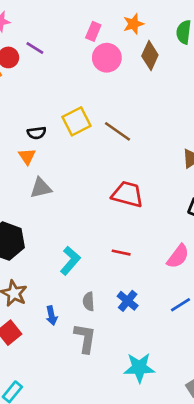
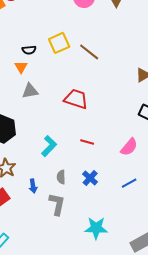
red trapezoid: (127, 194) -> (76, 99), moved

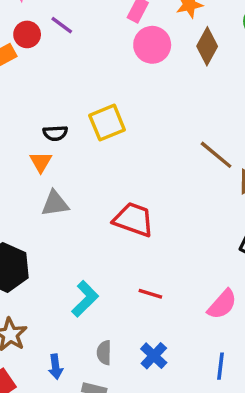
brown line: (89, 52) -> (216, 155), moved
blue line: (129, 183) -> (220, 366), turned -56

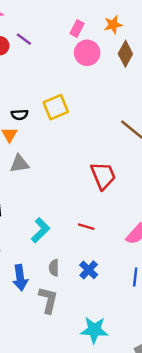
red trapezoid: (134, 219) -> (103, 176), moved, turned 48
blue arrow: (56, 367) -> (20, 278), size x1.5

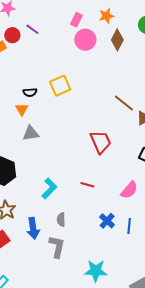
blue cross: (89, 270) -> (107, 221), moved

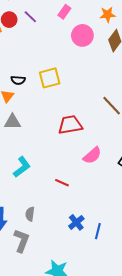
pink rectangle: (76, 20) -> (64, 12), moved
red trapezoid: (101, 142) -> (70, 125), moved, turned -85
cyan L-shape: (49, 188) -> (22, 167), moved
pink semicircle: (129, 190) -> (92, 155), moved

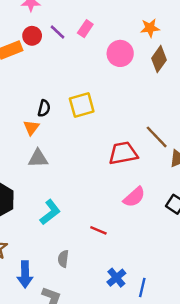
pink rectangle: (64, 12) -> (85, 29), moved
black semicircle: (18, 80) -> (44, 108), turned -80
red trapezoid: (70, 125) -> (123, 153), moved
gray semicircle: (30, 214) -> (63, 259), moved

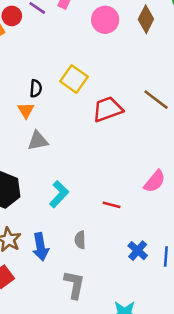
yellow square: (82, 105) -> (74, 79), turned -30
red trapezoid: (123, 153) -> (108, 109), moved
pink semicircle: (134, 197) -> (155, 181), moved
blue arrow: (25, 274) -> (41, 247), moved

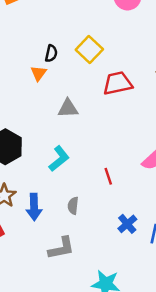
gray triangle: (38, 141) -> (68, 108), moved
red line: (112, 205) -> (108, 176), turned 49
gray L-shape: (74, 285) -> (61, 248), turned 60

